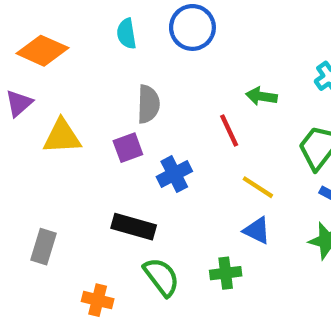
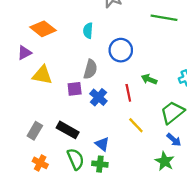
blue circle: (192, 27) -> (121, 50), moved
blue cross: (174, 174) -> (98, 97), moved, turned -36
blue triangle: (257, 230) -> (102, 144), moved
gray rectangle: (44, 247) -> (35, 131), moved
green cross: (226, 273) -> (100, 164), moved

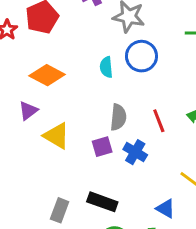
blue circle: (121, 50) -> (141, 56), moved
yellow triangle: (42, 75) -> (57, 136), turned 30
red line: (128, 93) -> (159, 121), moved
blue triangle: (102, 144) -> (165, 209), moved

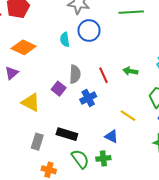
yellow triangle: (57, 136) -> (31, 102), moved
purple square: (102, 147) -> (59, 89), moved, turned -32
blue cross: (135, 152) -> (88, 98), turned 35

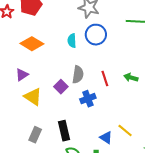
purple triangle: (12, 73) -> (22, 75), moved
yellow line: (128, 116) -> (125, 130), moved
black rectangle: (67, 134) -> (64, 131), turned 54

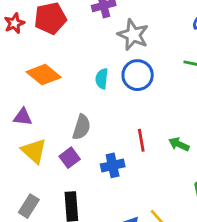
purple triangle: (22, 75) -> (23, 117), turned 32
gray semicircle: (78, 75) -> (81, 127), moved
purple square: (61, 87) -> (70, 158), moved

